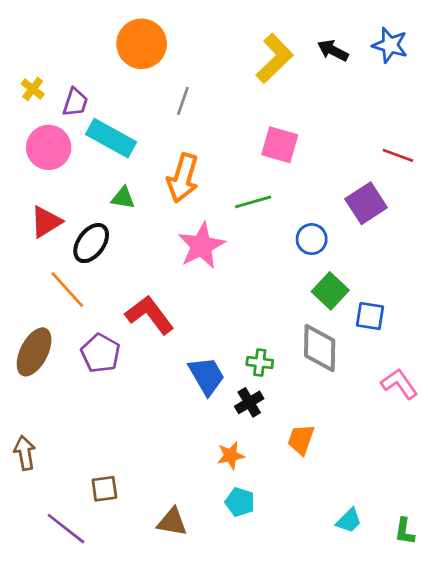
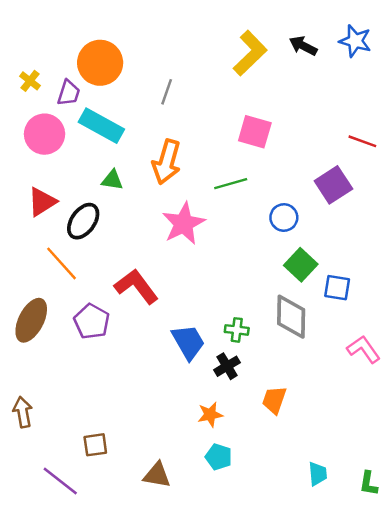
orange circle: (142, 44) -> (100, 63), moved
cyan trapezoid: (349, 521) -> (318, 474), turned -50

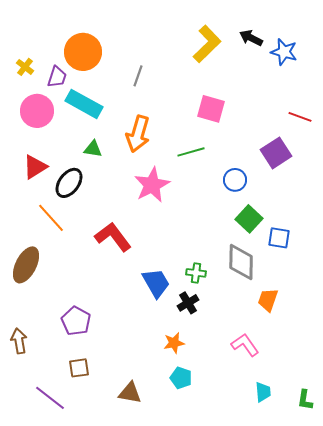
blue star: (355, 41) -> (284, 52), moved
purple pentagon: (92, 321) -> (76, 321), moved
pink L-shape: (364, 349) -> (245, 345), moved
orange trapezoid: (274, 400) -> (268, 300), moved

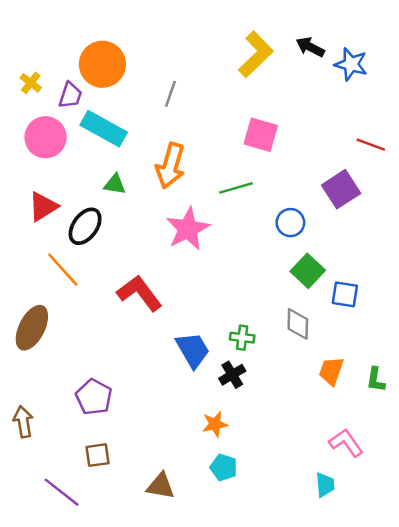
gray diamond: (241, 262) -> (298, 324), size x0.7
pink L-shape: (245, 345) -> (346, 443), moved
green L-shape: (305, 400) -> (376, 380), moved

